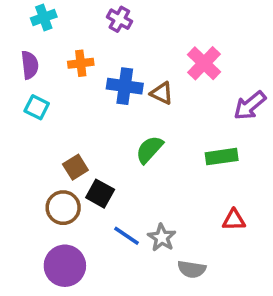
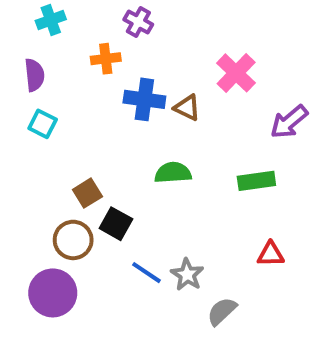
orange cross: (81, 63) -> (106, 59), moved
green semicircle: (149, 150) -> (173, 173), turned 44
purple circle: (65, 266) -> (53, 293), moved
gray semicircle: (192, 269) -> (222, 311), turned 128

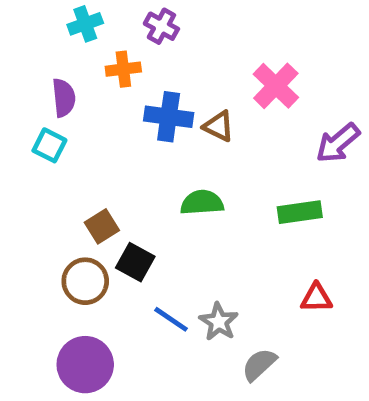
cyan cross: (51, 20) -> (85, 24), moved
purple semicircle: (34, 75) -> (64, 98), moved
purple circle: (53, 293) -> (85, 365), moved

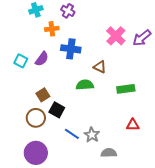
purple semicircle: (64, 98) -> (42, 59), moved, turned 42
brown triangle: (219, 126) -> (100, 67), moved
purple arrow: (338, 143) -> (142, 38), moved
gray semicircle: (259, 365) -> (109, 153), turned 42

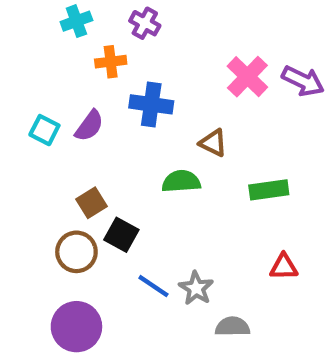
purple arrow: (142, 38) -> (303, 81), turned -114

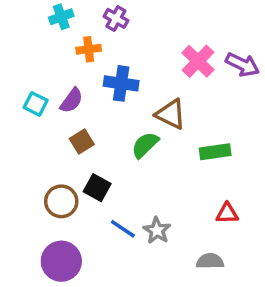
brown triangle: (213, 143) -> (171, 114), size x1.4
green semicircle: (181, 181) -> (145, 145), turned -40
brown square: (91, 203) -> (82, 142), moved
gray semicircle: (232, 327) -> (210, 261), moved

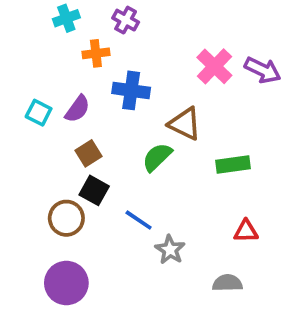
black square: (97, 188) -> (94, 190), moved
blue line: (123, 229) -> (139, 220), moved

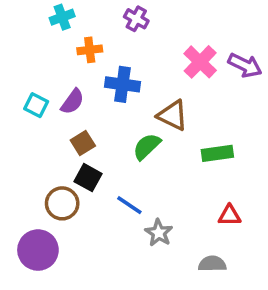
purple cross: (126, 20) -> (136, 19), moved
purple circle: (66, 283) -> (38, 250), moved

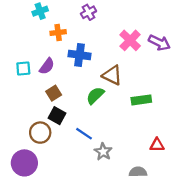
purple cross: (136, 19) -> (88, 12), turned 32
cyan square: (36, 105) -> (23, 68), turned -32
red triangle: (229, 215) -> (157, 145), moved

